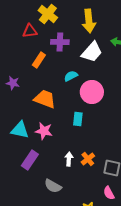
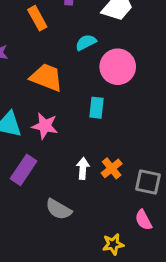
orange rectangle: (39, 60) -> (37, 18), turned -63

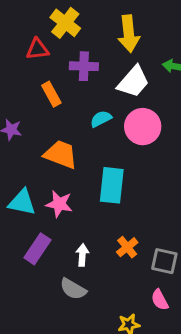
pink circle: (118, 67) -> (143, 127), moved
cyan rectangle: (96, 108) -> (112, 185), size x1.6
white arrow: (83, 168) -> (82, 255), moved

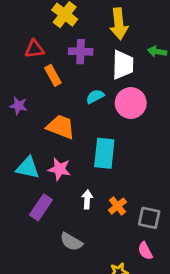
red triangle: (37, 49) -> (34, 49), moved
white trapezoid: (133, 82) -> (123, 65), turned -40
white arrow: (82, 255) -> (87, 199), moved

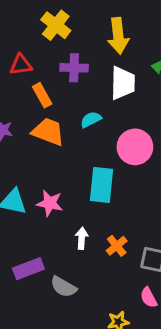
pink circle: (131, 103) -> (135, 147), moved
orange trapezoid: (61, 127) -> (48, 132), moved
purple rectangle: (41, 207) -> (28, 269), moved, turned 35

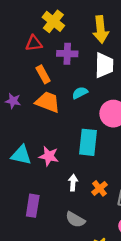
red triangle: (21, 65) -> (34, 43), moved
purple rectangle: (28, 269) -> (33, 206), turned -60
gray semicircle: (63, 287) -> (75, 220), moved

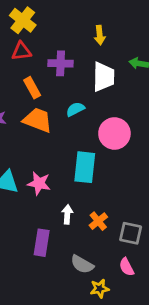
yellow cross: (53, 21) -> (23, 20), moved
yellow arrow: (101, 29) -> (100, 35), size x0.6
purple rectangle: (33, 206) -> (42, 243), moved
gray semicircle: (75, 220) -> (82, 264), moved

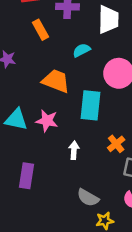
orange trapezoid: (38, 120) -> (56, 81), moved
orange cross: (98, 221) -> (116, 144), moved
purple rectangle: (42, 243) -> (26, 176), moved

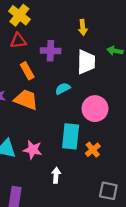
orange trapezoid: (56, 81) -> (26, 100), moved
orange cross: (116, 144) -> (93, 150), moved

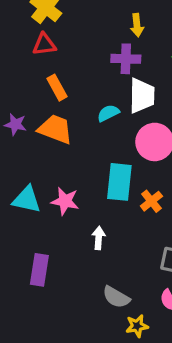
purple cross: (51, 51) -> (126, 59), moved
white trapezoid: (86, 62) -> (142, 96), moved

